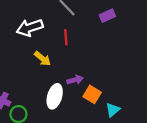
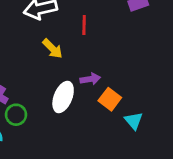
cyan triangle: (113, 110) -> (134, 121), turned -35

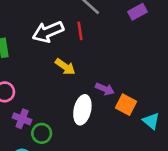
red line: (84, 25) -> (80, 31), moved
purple arrow: (90, 79) -> (105, 89), turned 42

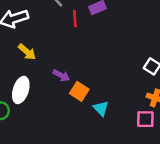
red line: (80, 31) -> (75, 19), moved
white ellipse: (82, 110) -> (21, 90), moved

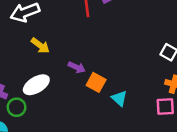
white ellipse: (21, 90) -> (36, 85), turned 45

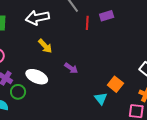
orange square: (96, 82) -> (115, 84), moved
white ellipse: (36, 85) -> (37, 77), turned 45

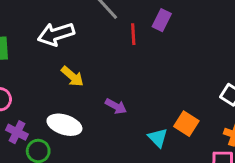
purple rectangle: (107, 16) -> (162, 20), turned -40
cyan triangle: (101, 99) -> (158, 138), moved

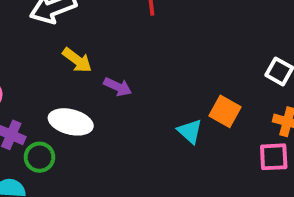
purple arrow: (116, 106) -> (118, 87), moved

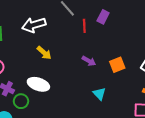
purple arrow: (118, 87) -> (89, 61), moved
orange square: (225, 111) -> (117, 65), moved, turned 35

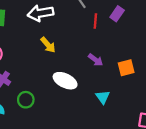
white ellipse: (38, 84) -> (65, 81), moved
green circle: (21, 101) -> (26, 100), moved

